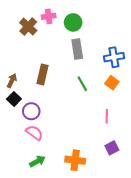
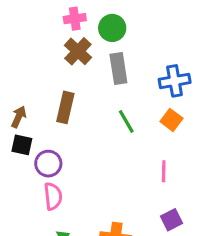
brown cross: (28, 27) -> (78, 51), moved
black square: (14, 99) -> (22, 145), turned -32
pink semicircle: (34, 133) -> (53, 196), turned 48

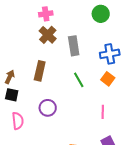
green circle: (112, 28) -> (101, 14), moved
purple circle: (48, 164) -> (48, 108), moved
pink semicircle: (53, 196) -> (18, 121), moved

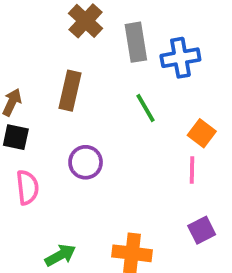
blue cross: (110, 54) -> (180, 58), moved
orange square: (108, 79) -> (202, 133), moved

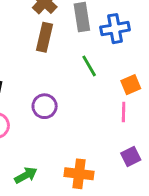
brown rectangle: (70, 91) -> (45, 37), moved
orange square: (202, 133) -> (131, 85), turned 30

